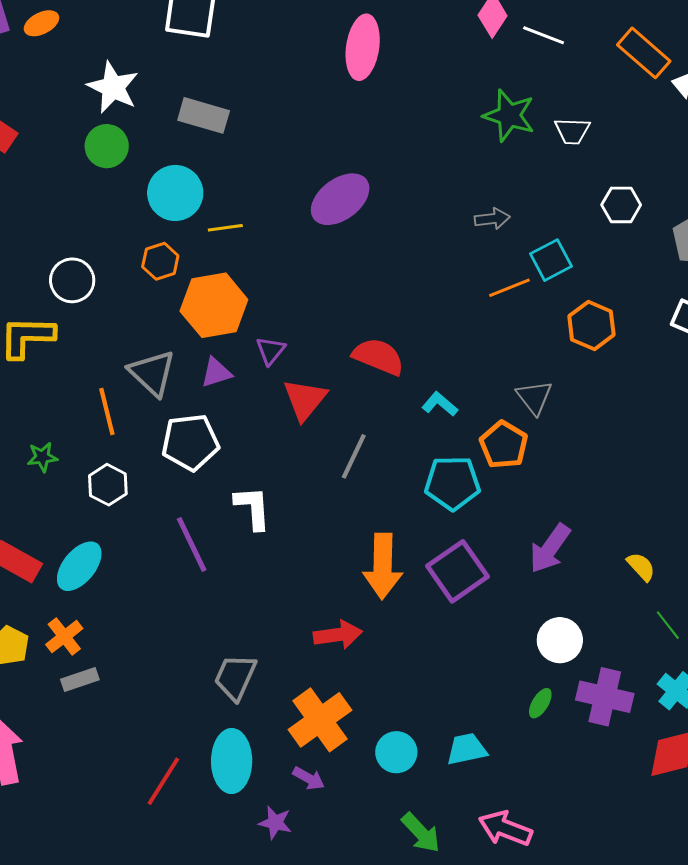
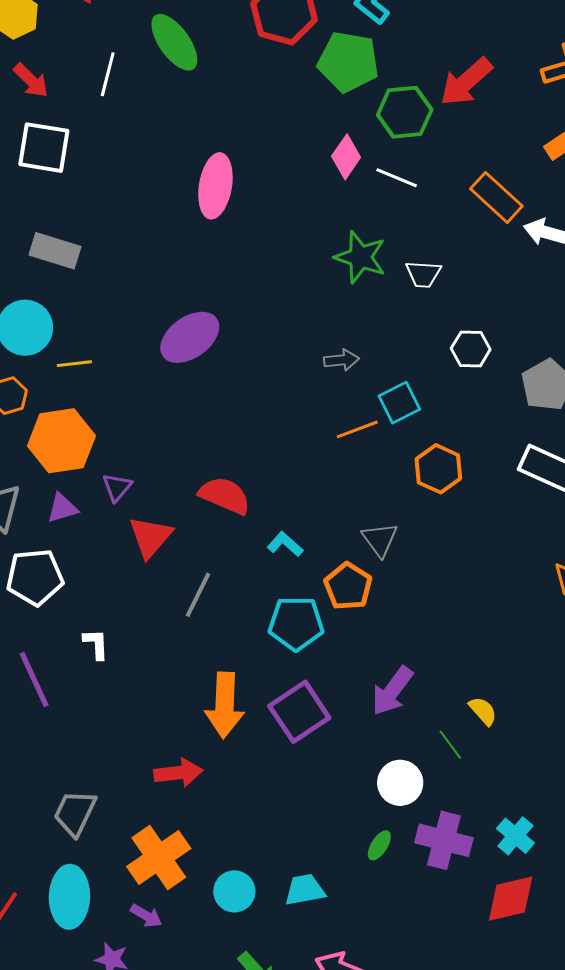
white L-shape: (253, 508) -> (96, 644), size x0.7
green line: (668, 625) -> (450, 745), moved

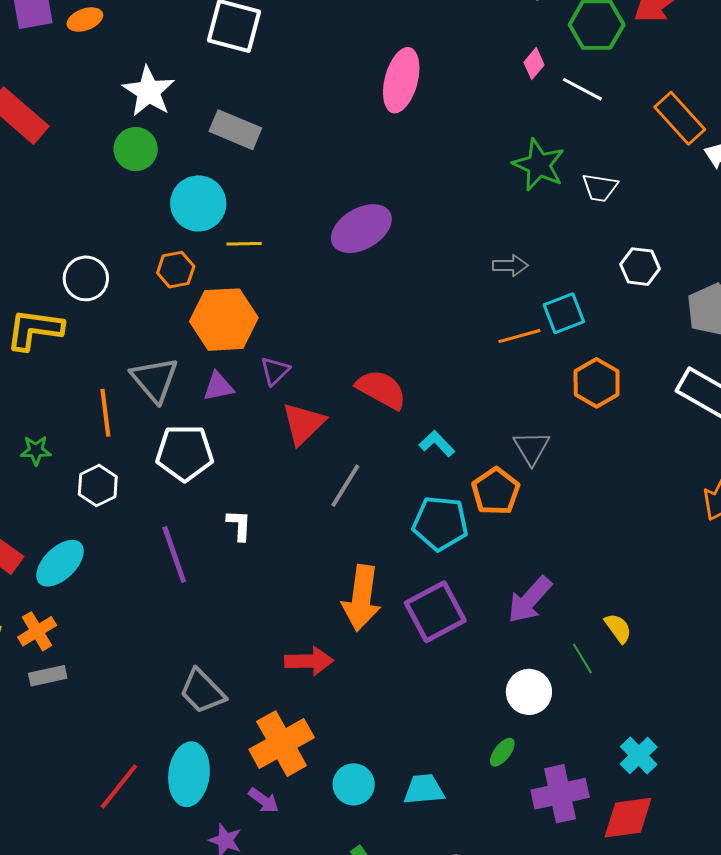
pink diamond: (346, 157) -> (534, 64), size x0.7
gray trapezoid: (75, 813) -> (202, 691), turned -75
purple cross: (444, 840) -> (560, 794), moved, turned -32

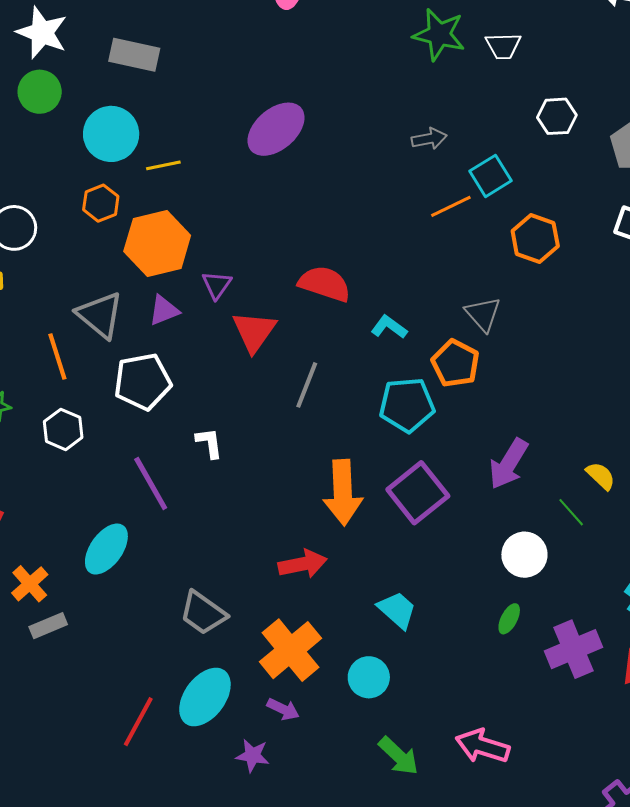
cyan ellipse: (60, 563) -> (106, 549), moved
cyan ellipse: (189, 774) -> (205, 697), turned 40
cyan trapezoid: (424, 789) -> (397, 610), moved, turned 57

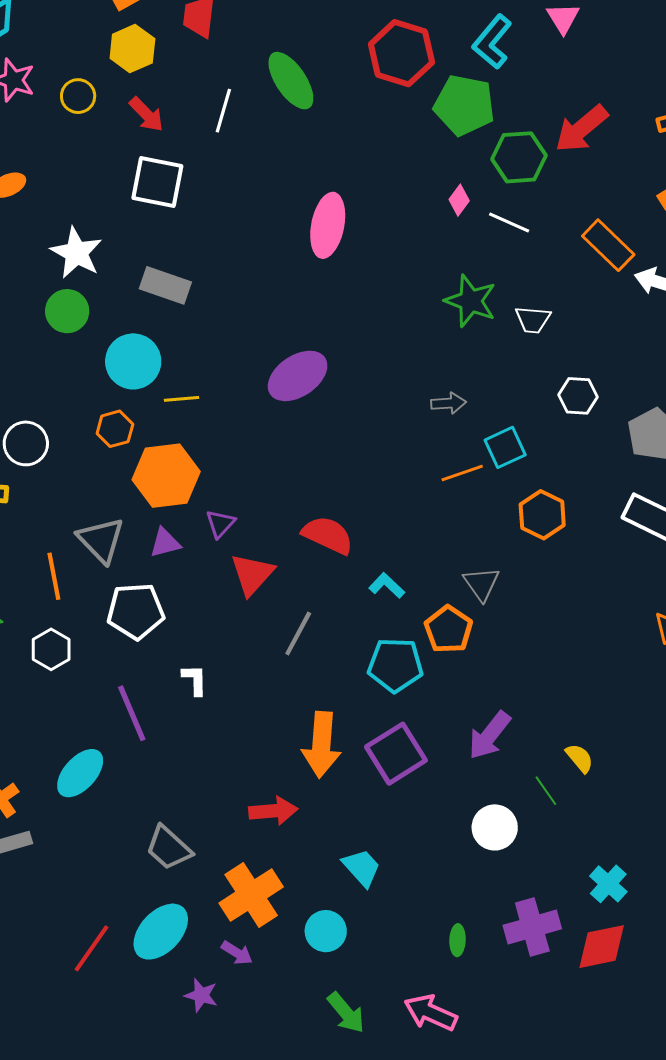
green ellipse: (509, 619) -> (457, 940), moved, turned -32

